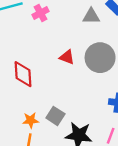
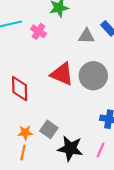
pink cross: (41, 13) -> (39, 31), turned -32
red triangle: (67, 57) -> (62, 74), size x1.6

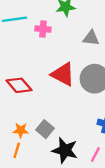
pink cross: (39, 31) -> (43, 29), turned -32
red diamond: (20, 89) -> (19, 85), turned -45

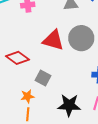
gray square: (45, 129) -> (43, 78), moved

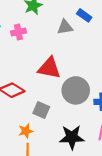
gray circle: (81, 38) -> (76, 90), moved

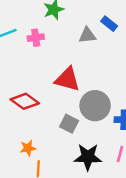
gray square: (41, 110) -> (69, 124), moved
orange star: (26, 131) -> (28, 148), moved

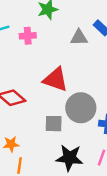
gray square: (69, 124) -> (54, 124), turned -30

